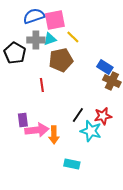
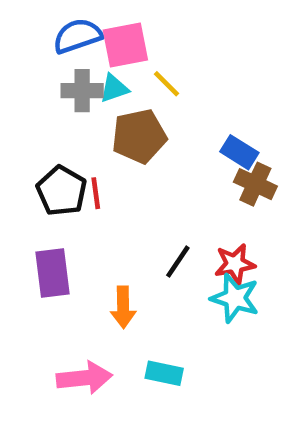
black pentagon: (15, 53) -> (62, 191), moved
purple rectangle: (23, 120) -> (52, 273), size x1.5
pink arrow: (37, 130) -> (84, 378), moved
cyan star: (91, 131) -> (235, 298), moved

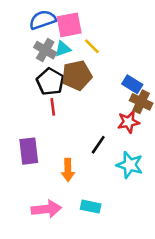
gray cross: (82, 91) -> (45, 50), turned 30
black pentagon: (62, 191) -> (50, 82), moved
red star: (235, 264) -> (128, 122), moved

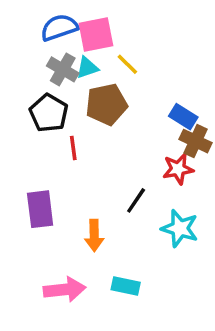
black pentagon: (50, 82) -> (49, 113), moved

